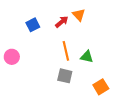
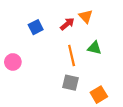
green triangle: (87, 57) -> (94, 48), moved
orange square: (101, 87) -> (99, 95), moved

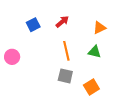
orange triangle: (86, 16) -> (99, 28), moved, turned 48
green triangle: (94, 48) -> (94, 52), moved

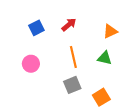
pink circle: (12, 57) -> (31, 64), moved
gray square: (65, 76) -> (72, 85), turned -35

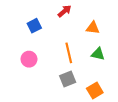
red arrow: (69, 25) -> (65, 11), moved
orange triangle: (110, 31) -> (93, 28), moved, turned 32

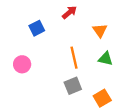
orange triangle: (93, 28) -> (100, 30), turned 48
pink circle: (29, 59) -> (22, 64), moved

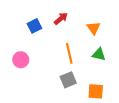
red arrow: (69, 12) -> (61, 19), moved
orange square: (102, 98) -> (96, 91), turned 35

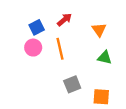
orange line: (69, 53) -> (60, 49), moved
pink circle: (21, 60) -> (33, 48), moved

